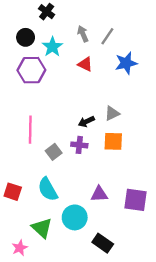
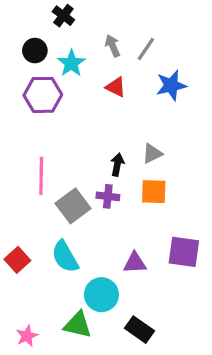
black arrow: (86, 122) -> (117, 165), turned 126
gray square: (54, 152) -> (73, 206), size x1.5
red square: (13, 192) -> (17, 260), turned 30
purple square: (135, 200) -> (184, 252), moved
green triangle: (42, 228) -> (78, 325), moved, turned -30

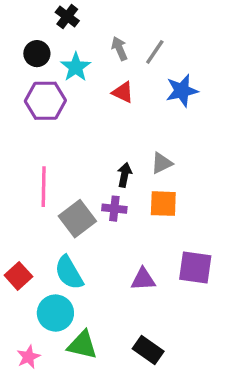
cyan circle: (101, 295) -> (55, 313), moved

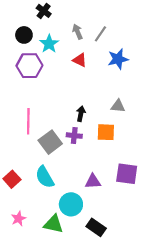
gray triangle: (162, 163) -> (118, 106), moved, turned 32
cyan circle: (55, 313) -> (71, 204), moved
pink star: (29, 357) -> (19, 219), moved

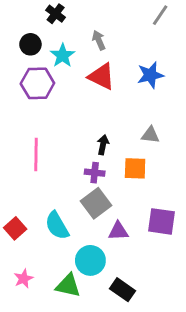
gray line: (100, 34) -> (160, 15), moved
red triangle: (80, 60) -> (102, 76), size x1.5
gray square: (50, 142) -> (96, 203), moved

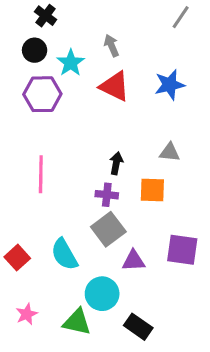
black cross: (56, 14) -> (46, 16), moved

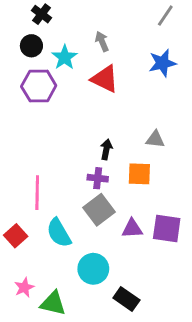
blue star: (170, 85) -> (162, 63), moved
pink line: (41, 174) -> (37, 193), moved
purple triangle: (133, 261) -> (132, 228), moved
green triangle: (77, 322) -> (53, 303), moved

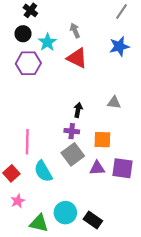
orange square: (139, 174) -> (102, 140), moved
cyan circle: (93, 269) -> (65, 213), moved
pink star: (24, 287) -> (18, 201), moved

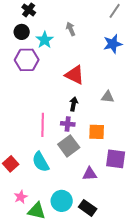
red triangle: (77, 58) -> (75, 75), moved
pink line: (27, 142) -> (43, 125), moved
purple triangle: (97, 168) -> (90, 174), moved
pink star: (18, 201) -> (21, 197), moved

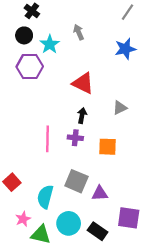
gray triangle: (108, 97) -> (120, 108), turned -32
gray square: (69, 146) -> (76, 181), moved, turned -30
purple square: (116, 159) -> (129, 218), moved
cyan semicircle: (41, 162) -> (45, 197), moved, turned 45

